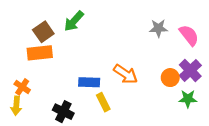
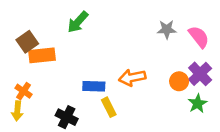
brown square: (43, 32) -> (27, 42), moved
orange arrow: (126, 74) -> (132, 78), turned 135
green star: (188, 99) -> (198, 104), turned -30

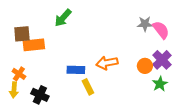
gray star: (167, 29) -> (145, 24), moved
brown square: (27, 42) -> (22, 34), turned 30
black cross: (67, 117) -> (40, 95), moved

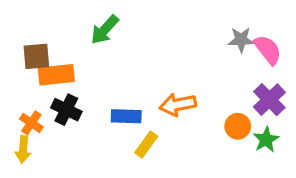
orange circle: (145, 66) -> (238, 126), moved
yellow rectangle: (88, 87) -> (146, 145), turned 63
black cross: (40, 95) -> (66, 110), moved

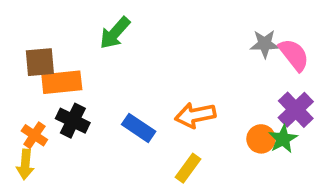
blue rectangle: (126, 116) -> (139, 128), turned 32
green star: (266, 140) -> (283, 139), moved
yellow rectangle: (146, 145) -> (188, 168), moved

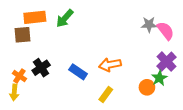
orange rectangle: (62, 82) -> (35, 17), moved
black cross: (73, 121) -> (41, 68), turned 30
orange circle: (261, 139) -> (147, 87), moved

